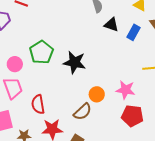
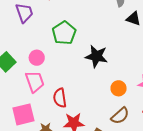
green pentagon: (41, 52) -> (64, 33), moved
brown semicircle: (83, 112) -> (120, 116), moved

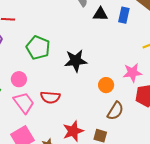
red semicircle: (60, 98) -> (50, 97), moved, turned -60

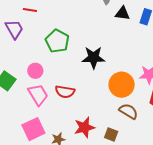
orange circle: (106, 85) -> (122, 85), size x1.6
brown semicircle: (115, 111) -> (128, 111), turned -96

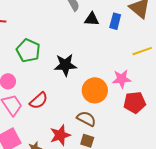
red semicircle: (65, 92) -> (39, 101), turned -48
brown semicircle: (128, 111) -> (86, 119), moved

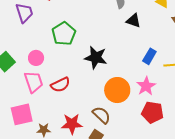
blue rectangle: (115, 21) -> (149, 56), moved
pink star: (122, 79) -> (146, 86), turned 30

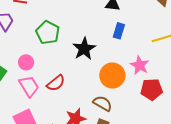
blue rectangle: (149, 56) -> (119, 31), moved
black star: (96, 58) -> (84, 49), turned -30

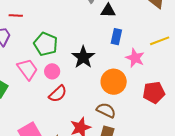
pink circle: (26, 62) -> (52, 71), moved
pink star: (140, 65) -> (135, 58), moved
pink trapezoid: (29, 86) -> (27, 69), moved

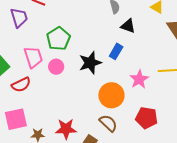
blue rectangle: (116, 37) -> (116, 51), moved
red semicircle: (58, 94) -> (21, 85), moved
brown semicircle: (106, 110) -> (108, 123), moved

